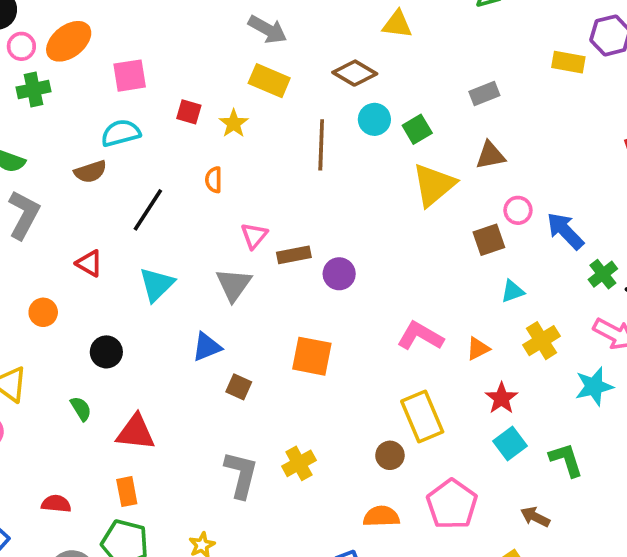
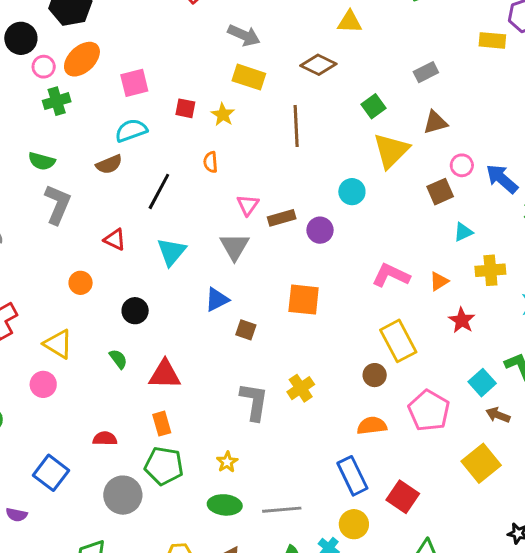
cyan circle: (374, 119) -> (352, 192), moved
yellow cross: (542, 341) -> (490, 270), turned 32
cyan square: (510, 443) -> (482, 383), moved

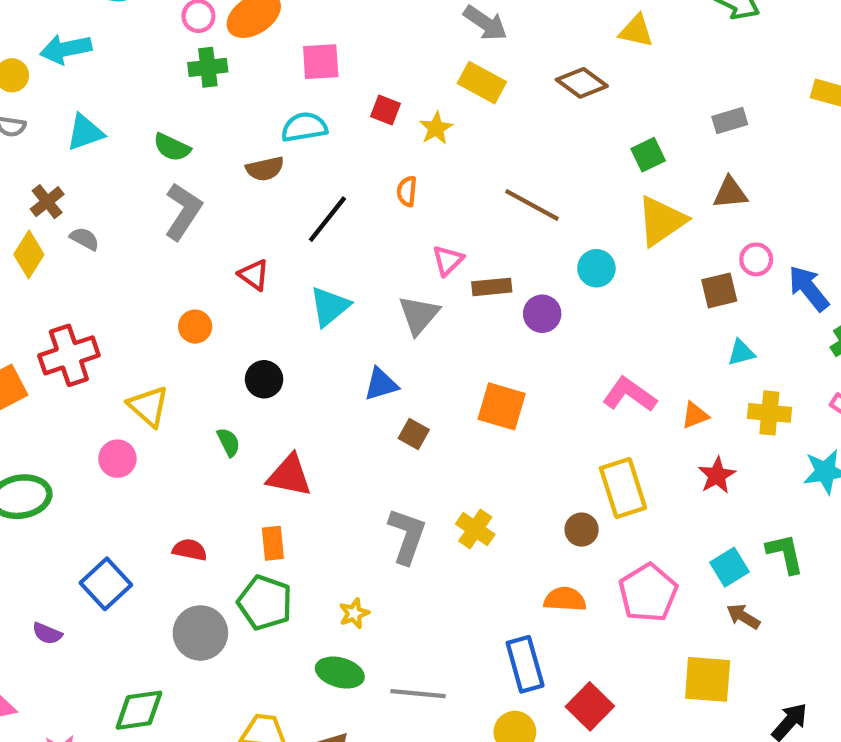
brown line: (296, 126) -> (532, 205), moved, turned -69
yellow cross: (301, 388) -> (475, 529), turned -32
yellow square: (481, 463) -> (708, 679), turned 33

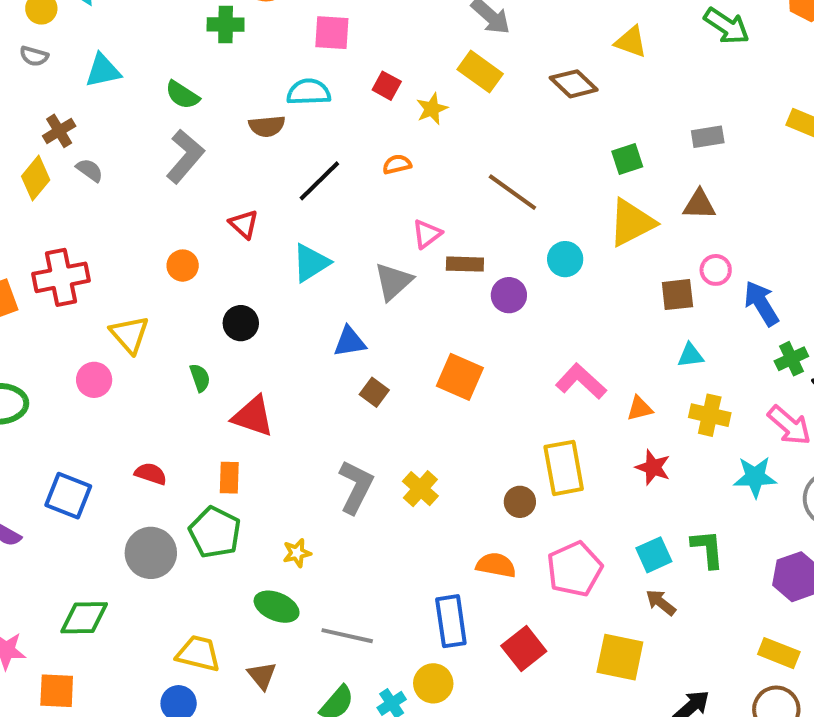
orange semicircle: (407, 191) -> (397, 164), turned 64
red star: (717, 475) -> (653, 467), turned -30
blue square: (106, 584) -> (68, 496), turned -33
red square: (590, 706) -> (524, 649), moved

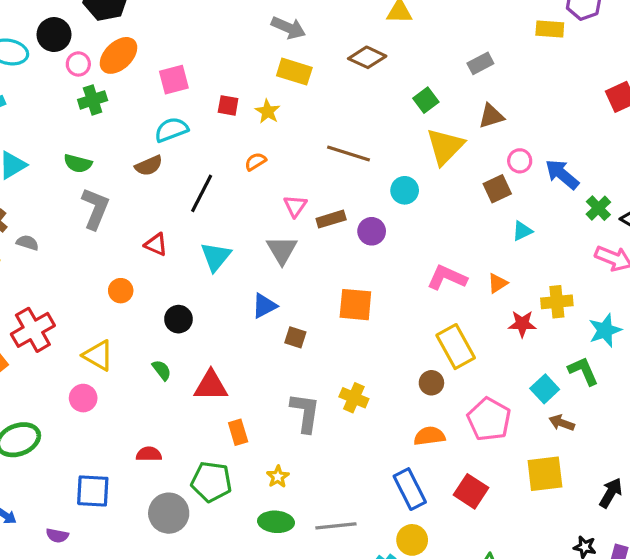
yellow cross: (710, 415) -> (557, 302), moved
cyan star: (755, 477) -> (605, 330), moved
orange rectangle: (229, 478) -> (238, 432), moved

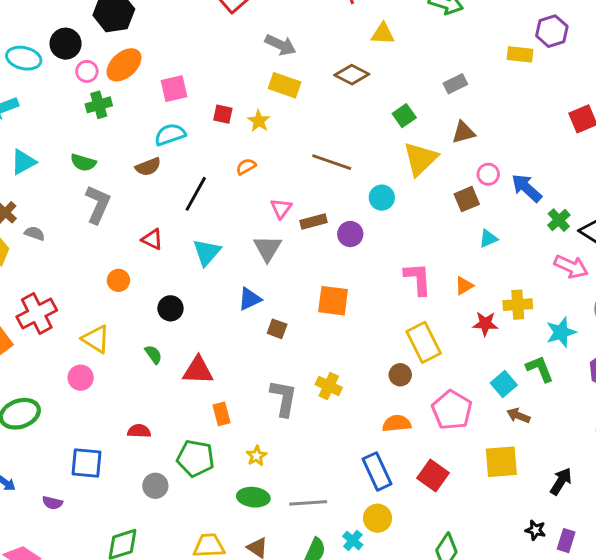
pink L-shape: (447, 278) -> (418, 279), turned 60
gray circle: (169, 513) -> (155, 486), size x0.7

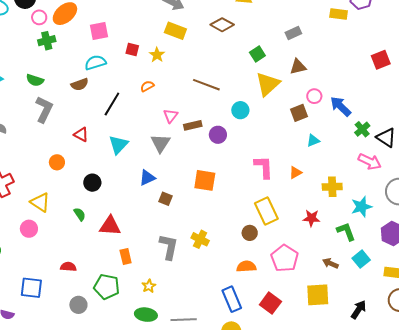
red star: (485, 324) -> (311, 218), moved
cyan square: (504, 384) -> (361, 259), moved

